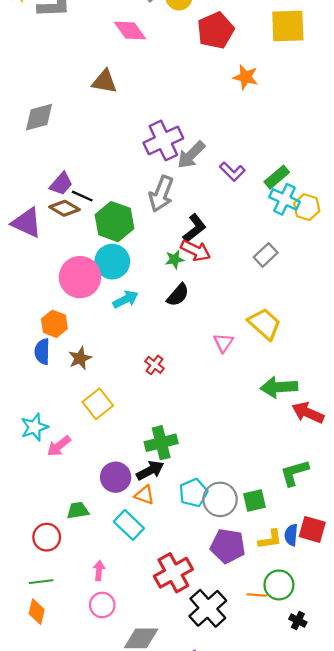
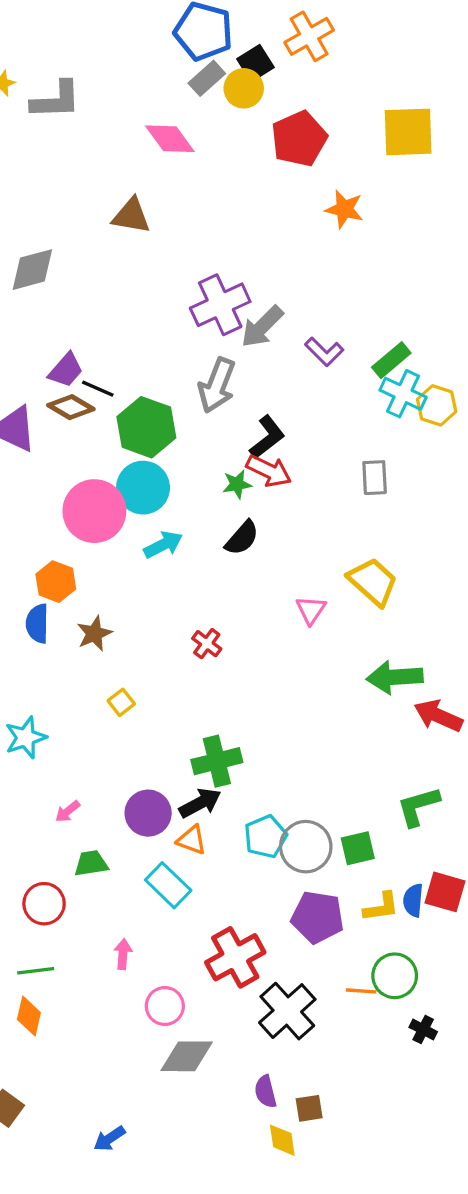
gray rectangle: (266, 255) -> (375, 478), turned -50
yellow square: (98, 404) -> (121, 702), size x0.6
pink arrow: (59, 446) -> (68, 811), moved, size x0.7
pink circle: (102, 605) -> (165, 1006), moved

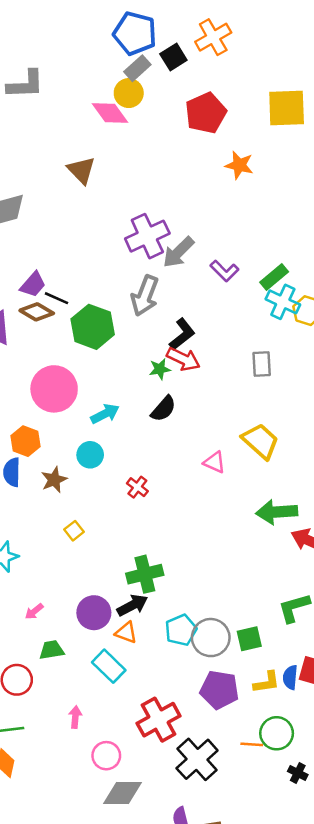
yellow circle: (244, 88) -> (129, 93), moved
brown triangle: (131, 216) -> (81, 170), turned 36
cyan circle: (143, 488) -> (90, 455), moved, size x0.7
pink triangle: (311, 610) -> (214, 462), turned -40

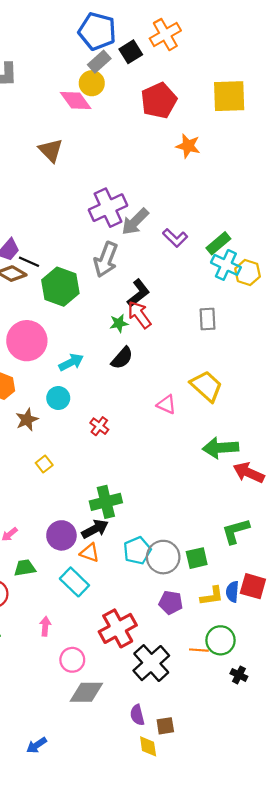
red arrow: (183, 359) -> (139, 315), turned -152
purple pentagon: (219, 690) -> (171, 602), size x0.7

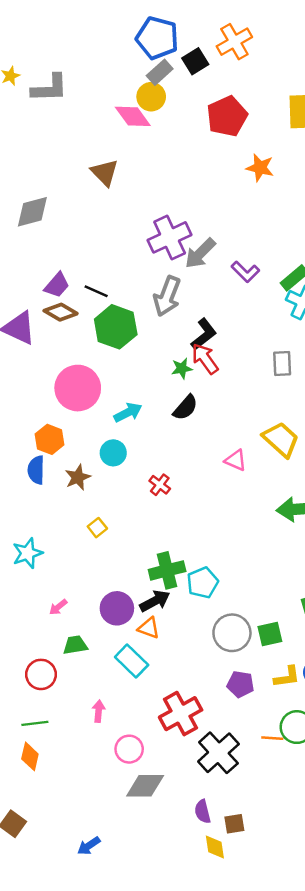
black line: (29, 262) -> (96, 291), moved
cyan pentagon: (137, 551) -> (203, 583), moved

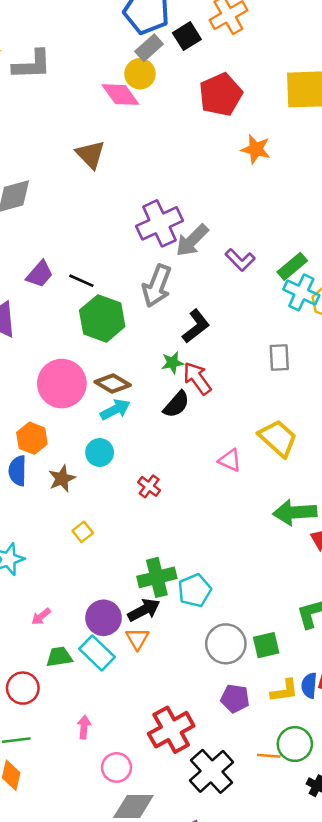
brown diamond: (61, 312) -> (113, 384), moved
red arrow: (205, 359) -> (197, 378), moved
orange triangle: (149, 628) -> (137, 639), turned 40
cyan rectangle: (132, 661) -> (97, 653), moved

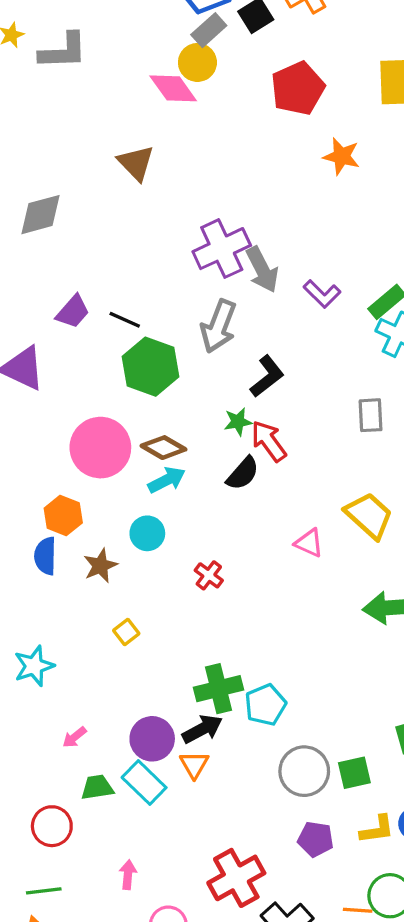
gray arrow: (192, 240) -> (262, 270), turned -72

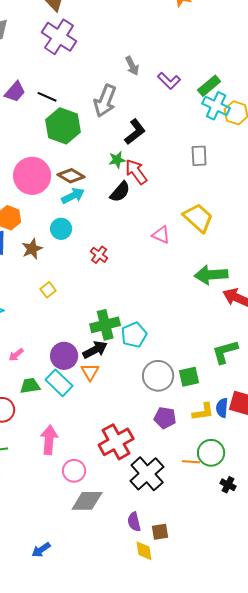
purple cross: (222, 249) -> (59, 37), moved, turned -32
gray arrow: (262, 270) -> (132, 66), size x0.7
pink arrow: (128, 875) -> (49, 440), size x1.6

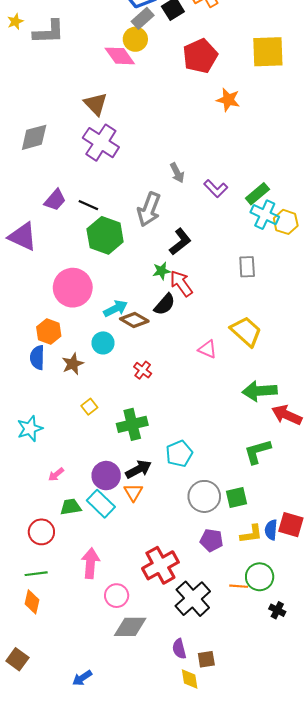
brown diamond: (71, 176) -> (134, 320), moved
green cross: (105, 325) -> (132, 424), moved
green L-shape: (225, 352) -> (257, 452), moved

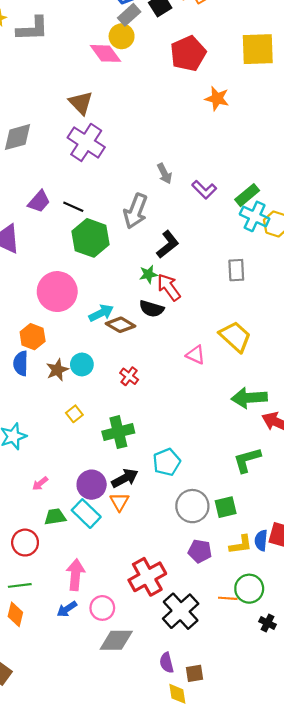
black semicircle: (165, 304) -> (152, 309), turned 65
cyan circle: (103, 343) -> (82, 364), moved
blue arrow: (82, 678) -> (67, 609), moved

